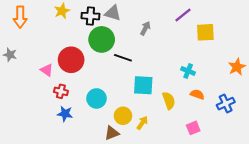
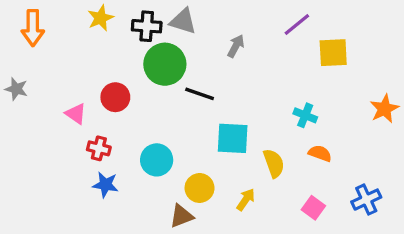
red circle: (71, 60) -> (115, 97), size x0.7
blue cross: (226, 104) -> (366, 200), moved
yellow arrow: (142, 123) -> (246, 200), moved
pink square: (193, 128) -> (313, 208), turned -32

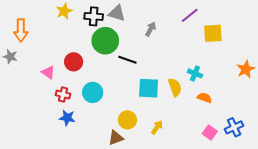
orange arrow: (33, 28) -> (21, 30), moved
cyan circle: (157, 160) -> (93, 92), moved
yellow semicircle: (274, 163) -> (175, 87), moved
pink square: (313, 208) -> (210, 133), moved

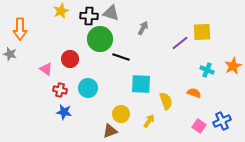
purple line: (190, 15) -> (180, 43), moved
cyan cross: (195, 73) -> (207, 70), moved
yellow semicircle: (175, 87) -> (166, 101), moved

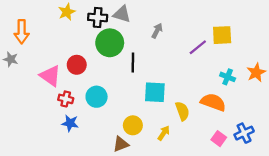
black line: (121, 57) -> (133, 63), turned 72
pink triangle: (46, 69) -> (50, 76), size x1.5
orange semicircle: (194, 93) -> (213, 102), size x1.6

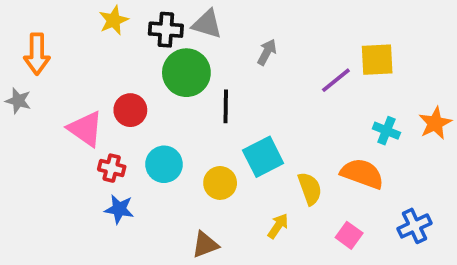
cyan square: (155, 92) -> (263, 157), turned -30
yellow circle: (133, 125) -> (220, 183), moved
pink square: (219, 139) -> (349, 235), moved

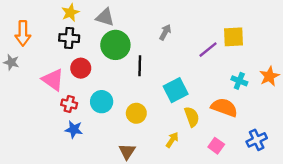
gray triangle: (207, 24) -> (105, 17), moved
black cross: (166, 30) -> (69, 38), moved
cyan square: (263, 157) -> (176, 90), moved
brown triangle: (205, 245) -> (127, 151), turned -36

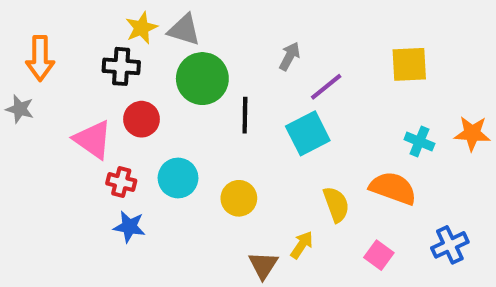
yellow star: (70, 13) -> (141, 28), moved
purple line: (208, 50) -> (326, 87), moved
orange star: (269, 76) -> (472, 133), turned 30
cyan square: (176, 90) -> (308, 133), moved
brown triangle: (127, 151) -> (263, 265), moved

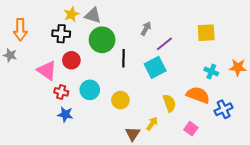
blue cross: (450, 245) -> (224, 109), moved

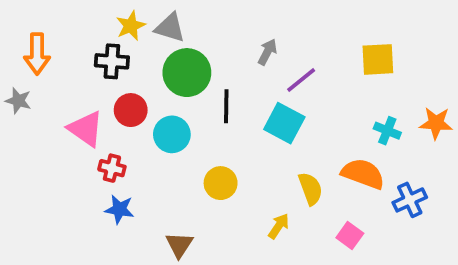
cyan square: (155, 67) -> (284, 123), turned -35
cyan circle: (90, 90) -> (172, 134), moved
brown triangle: (133, 134) -> (179, 245), moved

